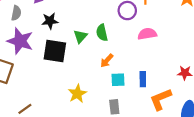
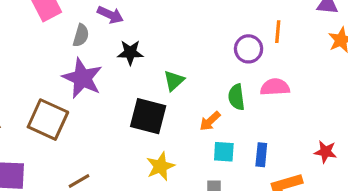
green semicircle: (102, 33) -> (236, 97), moved
black square: (55, 51) -> (148, 116), moved

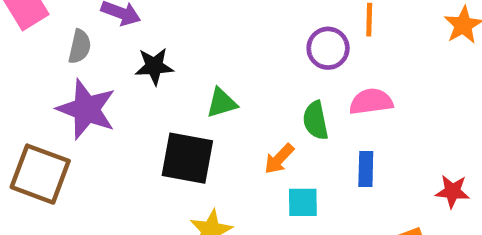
green triangle: (174, 81) -> (222, 103), turned 30
blue rectangle: (261, 155) -> (366, 169), moved

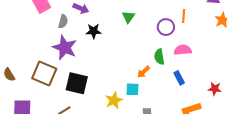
green triangle: (222, 103) -> (128, 17), moved, turned -40
black square: (187, 158) -> (77, 83), moved
blue rectangle: (366, 169) -> (179, 78), turned -32
cyan square: (303, 202) -> (132, 89), moved

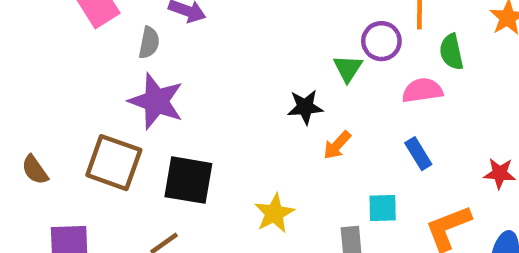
green triangle: (128, 17) -> (348, 68), moved
black star: (94, 31) -> (305, 107), moved
green semicircle: (159, 57) -> (451, 52), moved
cyan square: (132, 89) -> (383, 208), moved

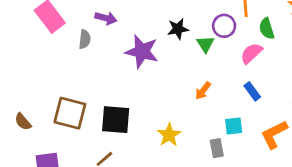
pink semicircle: (422, 90) -> (251, 53), turned -30
purple star: (156, 101) -> (142, 52), moved
black star: (305, 107) -> (178, 29), moved

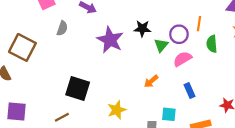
gray semicircle: (85, 39) -> (62, 28), moved
pink semicircle: (251, 53) -> (182, 59), moved
brown square: (70, 113) -> (22, 47), moved

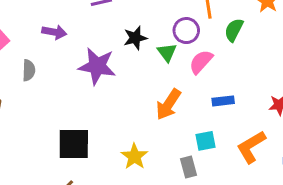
green semicircle: (212, 44) -> (234, 30), turned 49
orange arrow: (151, 81) -> (168, 104), size x1.5
blue rectangle: (189, 91) -> (223, 101), turned -56

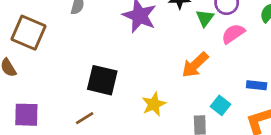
blue rectangle: (223, 101) -> (257, 85), moved
cyan square: (206, 141) -> (221, 105), turned 36

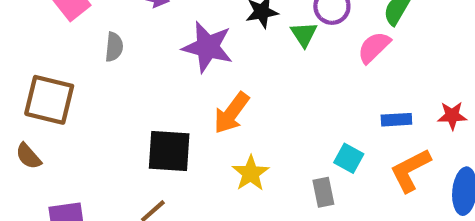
pink semicircle: (233, 34) -> (374, 47), moved
orange arrow: (195, 65) -> (231, 113), moved

